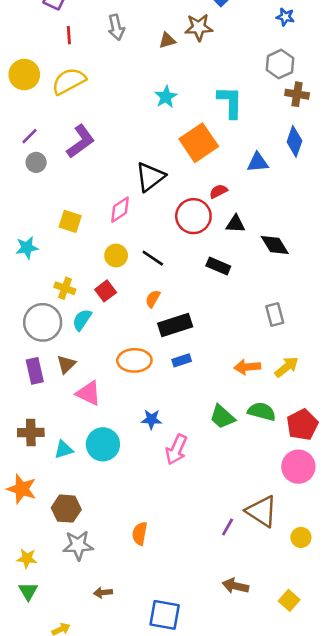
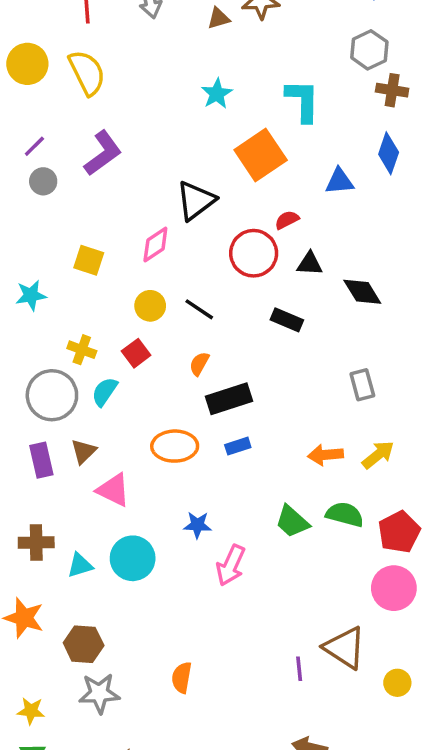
yellow semicircle: (69, 81) -> (87, 73), turned 92
purple line: (228, 527) -> (299, 669), turned -36

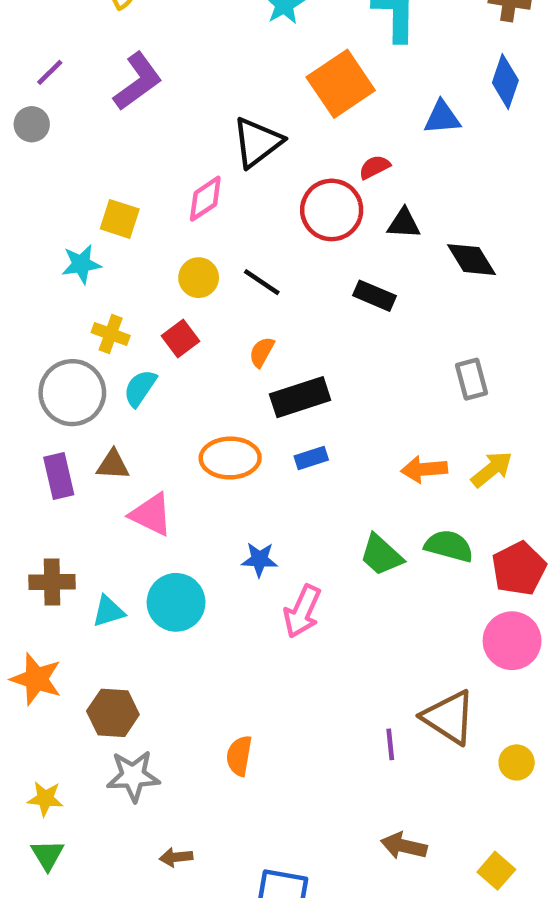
gray circle: (43, 181) -> (32, 124), moved
cyan star: (31, 295) -> (81, 264), moved
brown triangle: (84, 451) -> (113, 465), turned 48

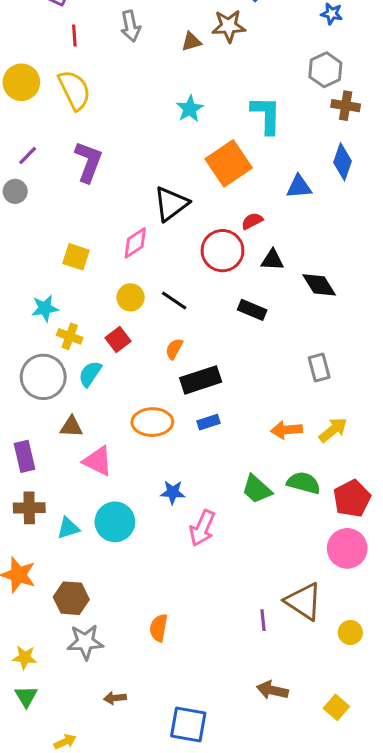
purple L-shape: (138, 81) -> (88, 162), turned -33
cyan star: (81, 264) -> (45, 308), moved
purple rectangle: (59, 476) -> (25, 456), moved

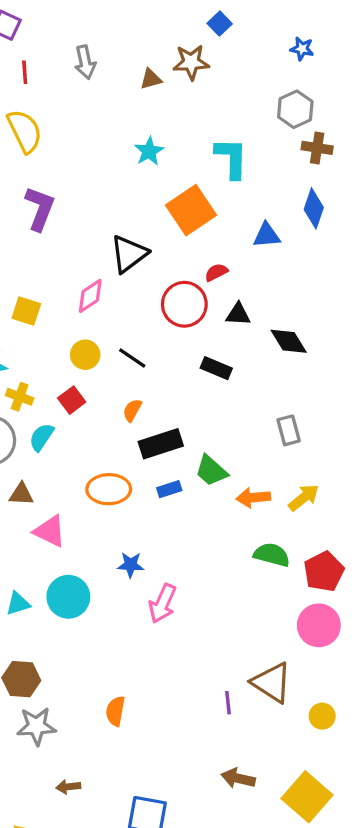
green trapezoid: (257, 489) -> (211, 471), moved
yellow square: (336, 707) -> (307, 797), size x1.8

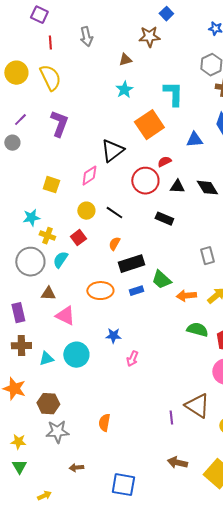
brown triangle: (151, 79) -> (125, 60), moved
black diamond: (289, 341) -> (207, 188), moved
pink arrow: (162, 603) -> (132, 359), size x0.7

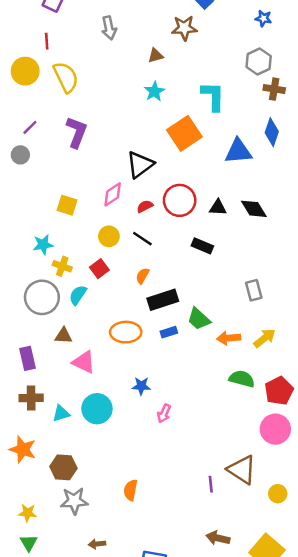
red line: (50, 43) -> (47, 41), moved
blue triangle: (194, 140) -> (238, 151), size x1.4
red semicircle: (164, 162) -> (145, 206), moved

